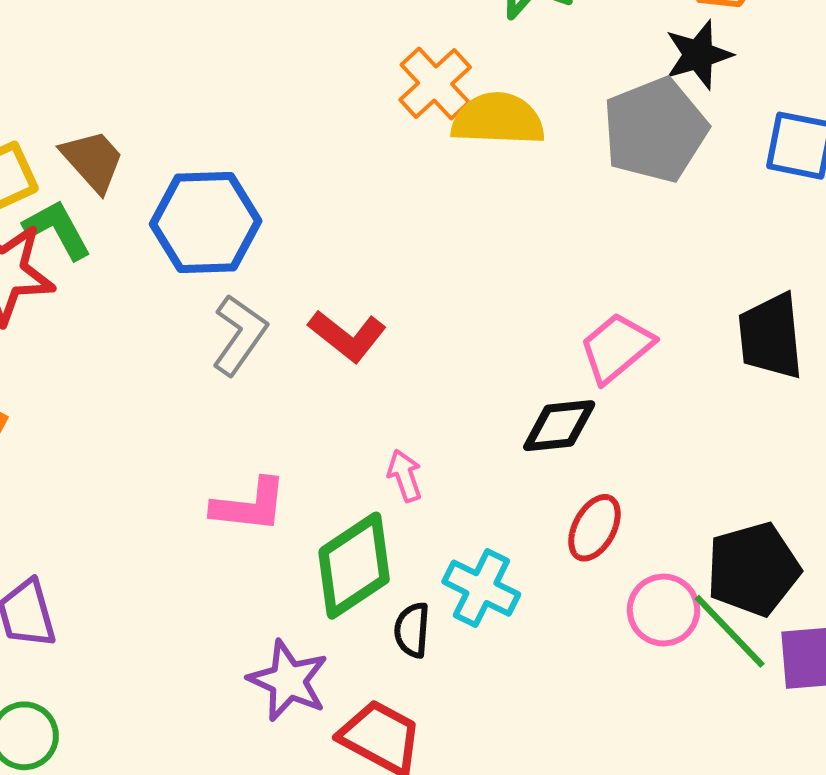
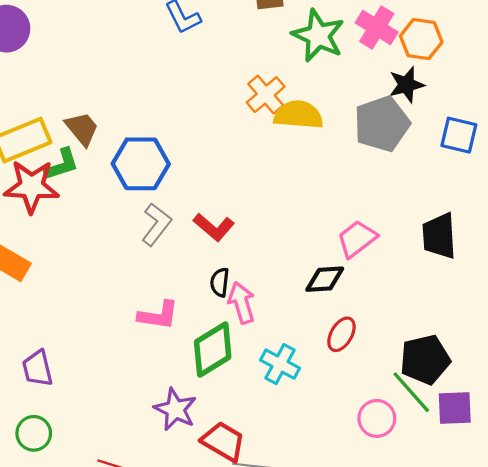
green L-shape: (57, 229) -> (62, 165), turned 99
pink arrow: (405, 476) -> (242, 303), size x1.5
pink circle: (664, 610) -> (377, 418), moved
black semicircle: (412, 630) -> (220, 282), moved

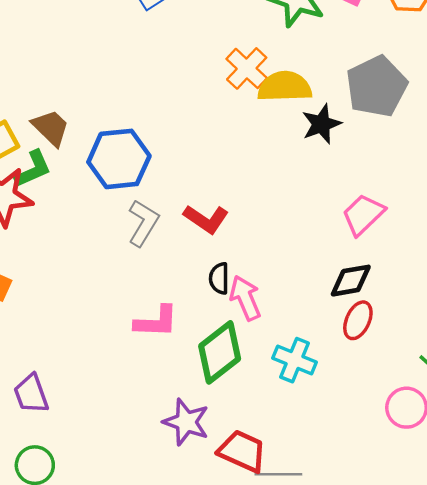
black star: (406, 85) -> (321, 124), moved
black diamond: (325, 279) -> (351, 281), moved

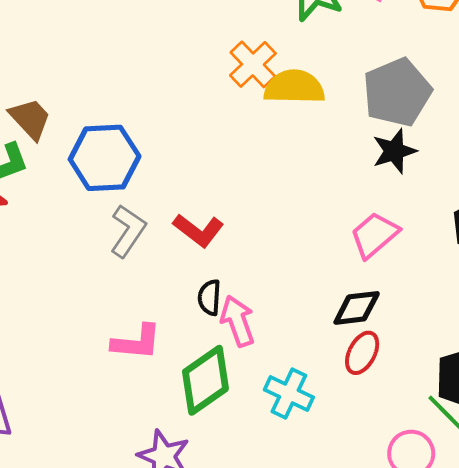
black star: (321, 124) -> (394, 151), moved

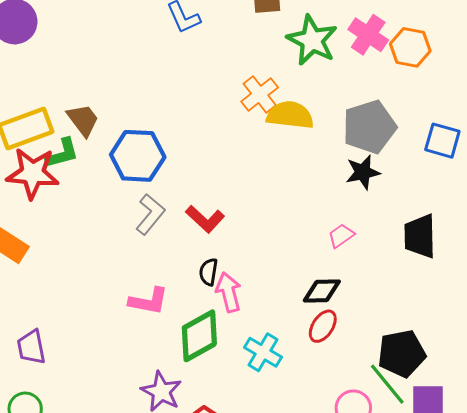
pink trapezoid: (374, 235) -> (341, 236), size x0.7

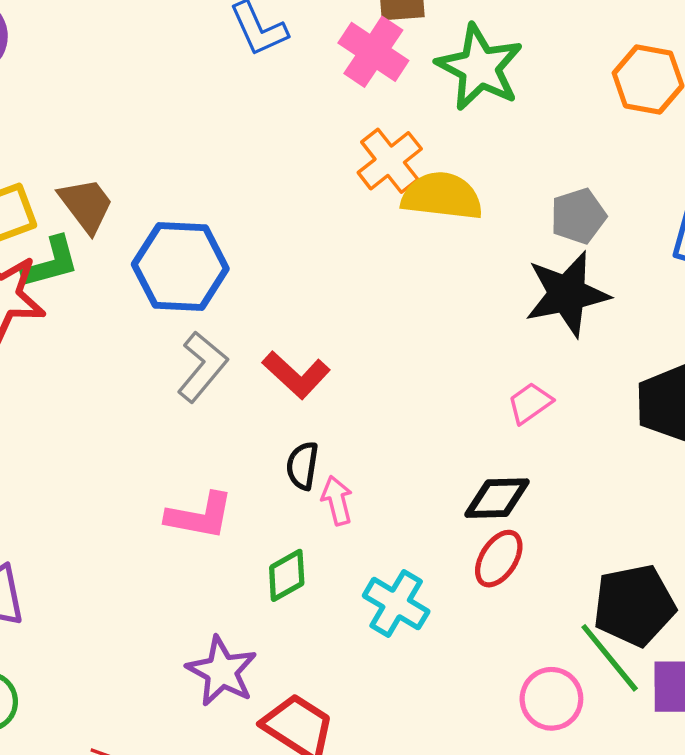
pink cross: (368, 35) -> (373, 52), moved
gray pentagon: (369, 127) -> (578, 216), size x0.6
black star: (363, 172) -> (567, 294), size x1.4
pink arrow: (229, 292) -> (337, 500), size x0.7
green diamond: (199, 336) -> (287, 575), size x0.6

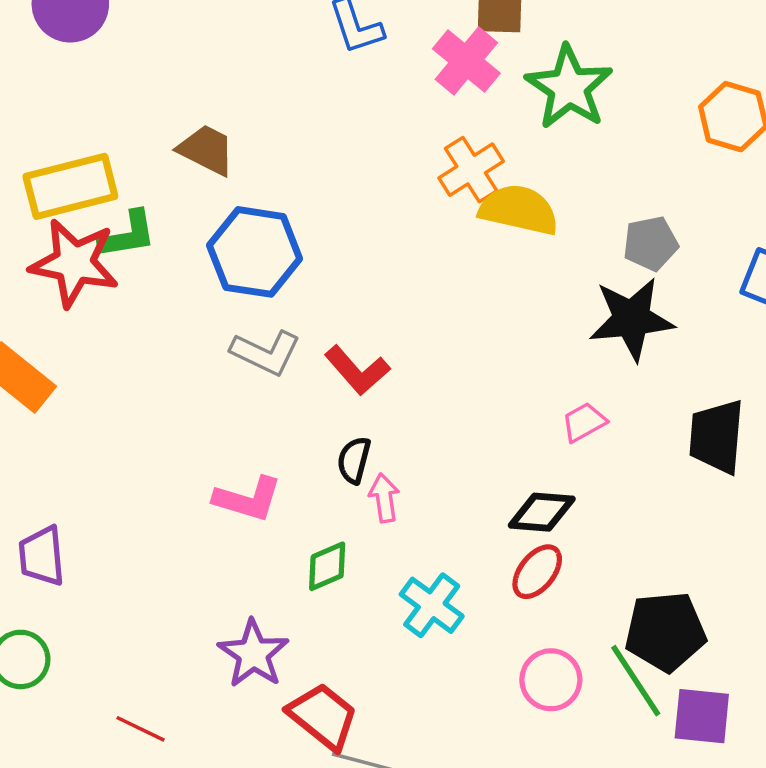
brown trapezoid: (86, 205) -> (206, 150), moved, turned -32
gray L-shape: (202, 367) -> (266, 353), turned 70
pink circle: (551, 699) -> (551, 680), moved

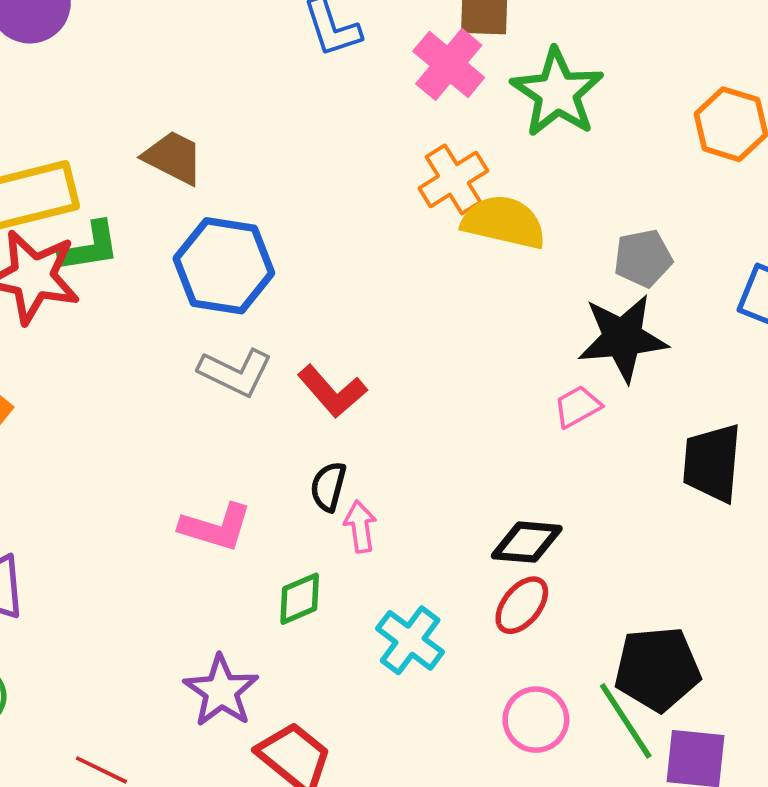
pink trapezoid: (584, 422) -> (577, 407), moved

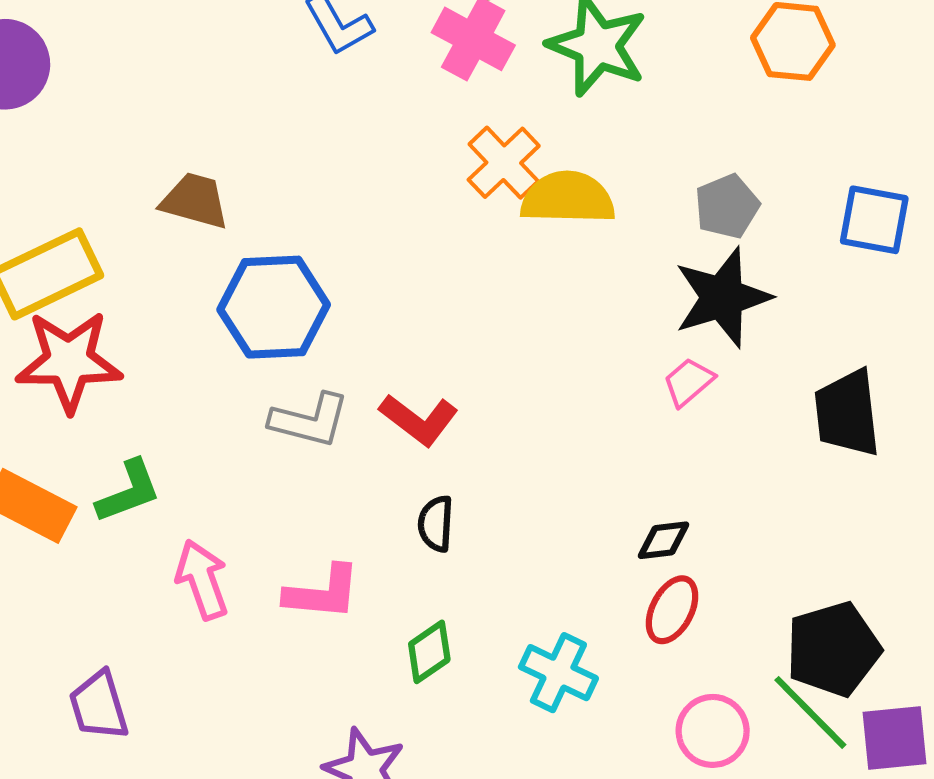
green L-shape: (90, 247) -> (129, 491), moved
pink arrow: (360, 527) -> (202, 580), moved, size x1.4
black diamond: (527, 542) -> (664, 540), size x0.7

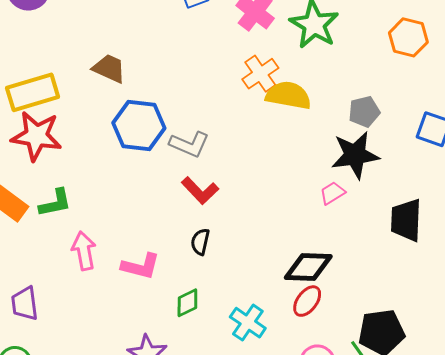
gray L-shape: (310, 420) -> (189, 144), moved
black diamond: (664, 540) -> (308, 267), size x1.8

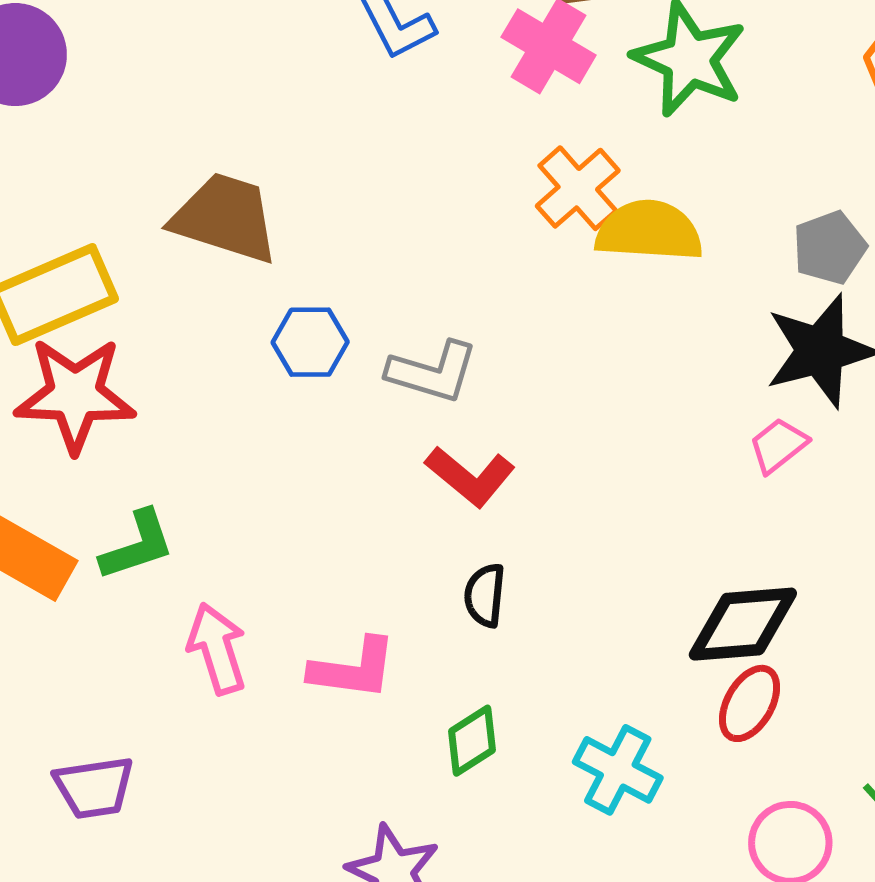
brown trapezoid: (109, 68) -> (225, 218), size x1.4
blue hexagon: (139, 125) -> (310, 342), size x0.6
purple trapezoid: (25, 303) -> (94, 787), turned -84

